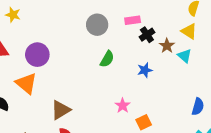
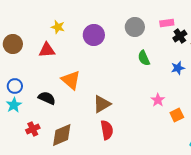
yellow star: (13, 15) -> (58, 27), moved
purple circle: (37, 55) -> (94, 35), moved
green semicircle: (107, 59) -> (144, 58), turned 126

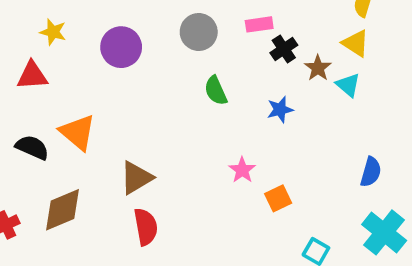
black semicircle: (47, 98) -> (32, 147), moved
brown diamond: (62, 135) -> (62, 210), moved

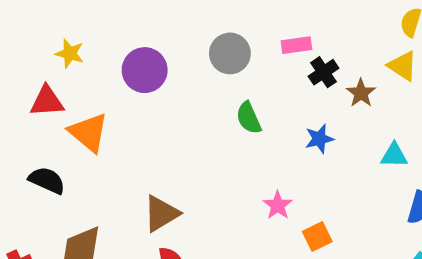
cyan triangle: (348, 85) -> (394, 155), moved, turned -40
orange triangle: (78, 132) -> (88, 132), moved

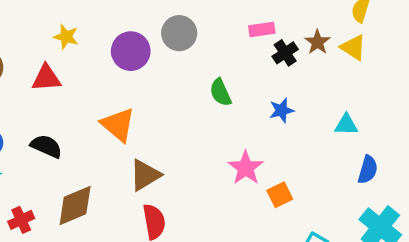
gray circle: (230, 53) -> (179, 33), moved
brown star: (361, 93) -> (317, 42), moved
orange triangle: (88, 132) -> (118, 125), moved
pink star: (278, 205) -> (246, 168), size x1.4

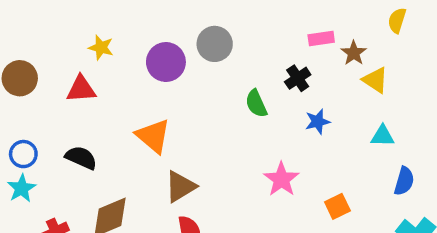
pink rectangle: (262, 30) -> (321, 39), moved
yellow triangle: (353, 47) -> (375, 80), moved
black cross: (285, 53) -> (298, 78), moved
orange square: (280, 195) -> (337, 206), moved

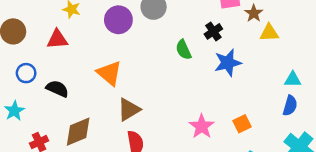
yellow triangle: (375, 80) -> (269, 33), turned -36
blue star: (318, 122) -> (228, 63), size x1.5
cyan triangle: (383, 136) -> (293, 80), moved
blue circle: (23, 154) -> (26, 73), moved
pink star: (281, 179) -> (202, 126), moved

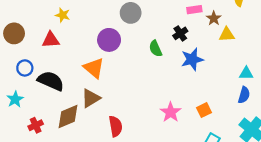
purple circle: (118, 20) -> (109, 40), moved
black semicircle: (57, 89) -> (51, 81), size x1.4
brown triangle: (129, 110) -> (91, 98), moved

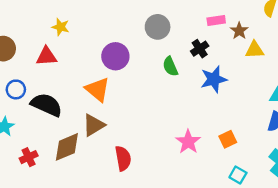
gray circle: (131, 13) -> (158, 27), moved

